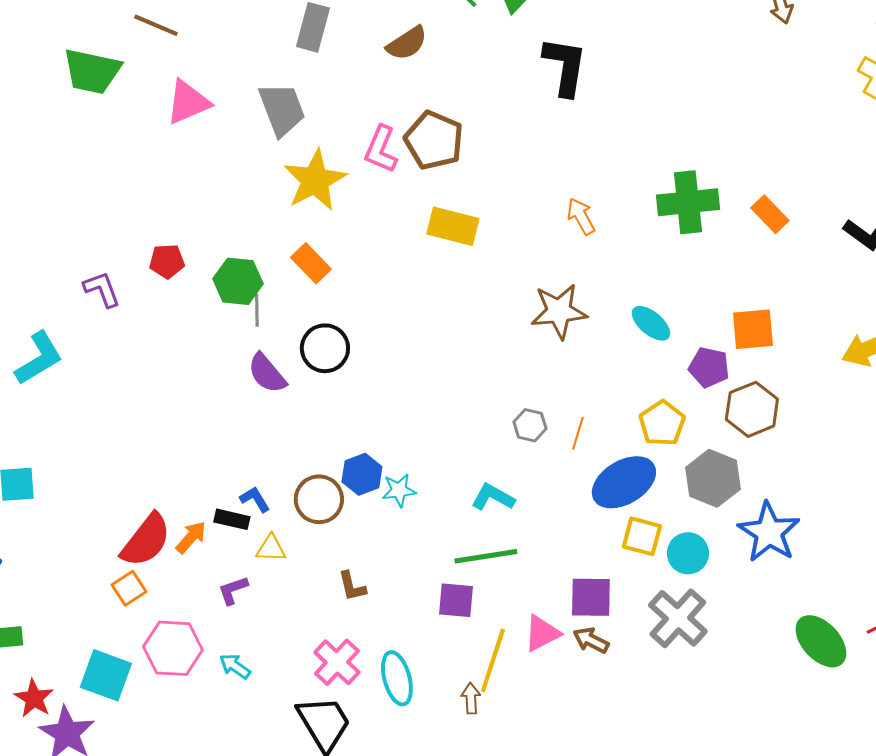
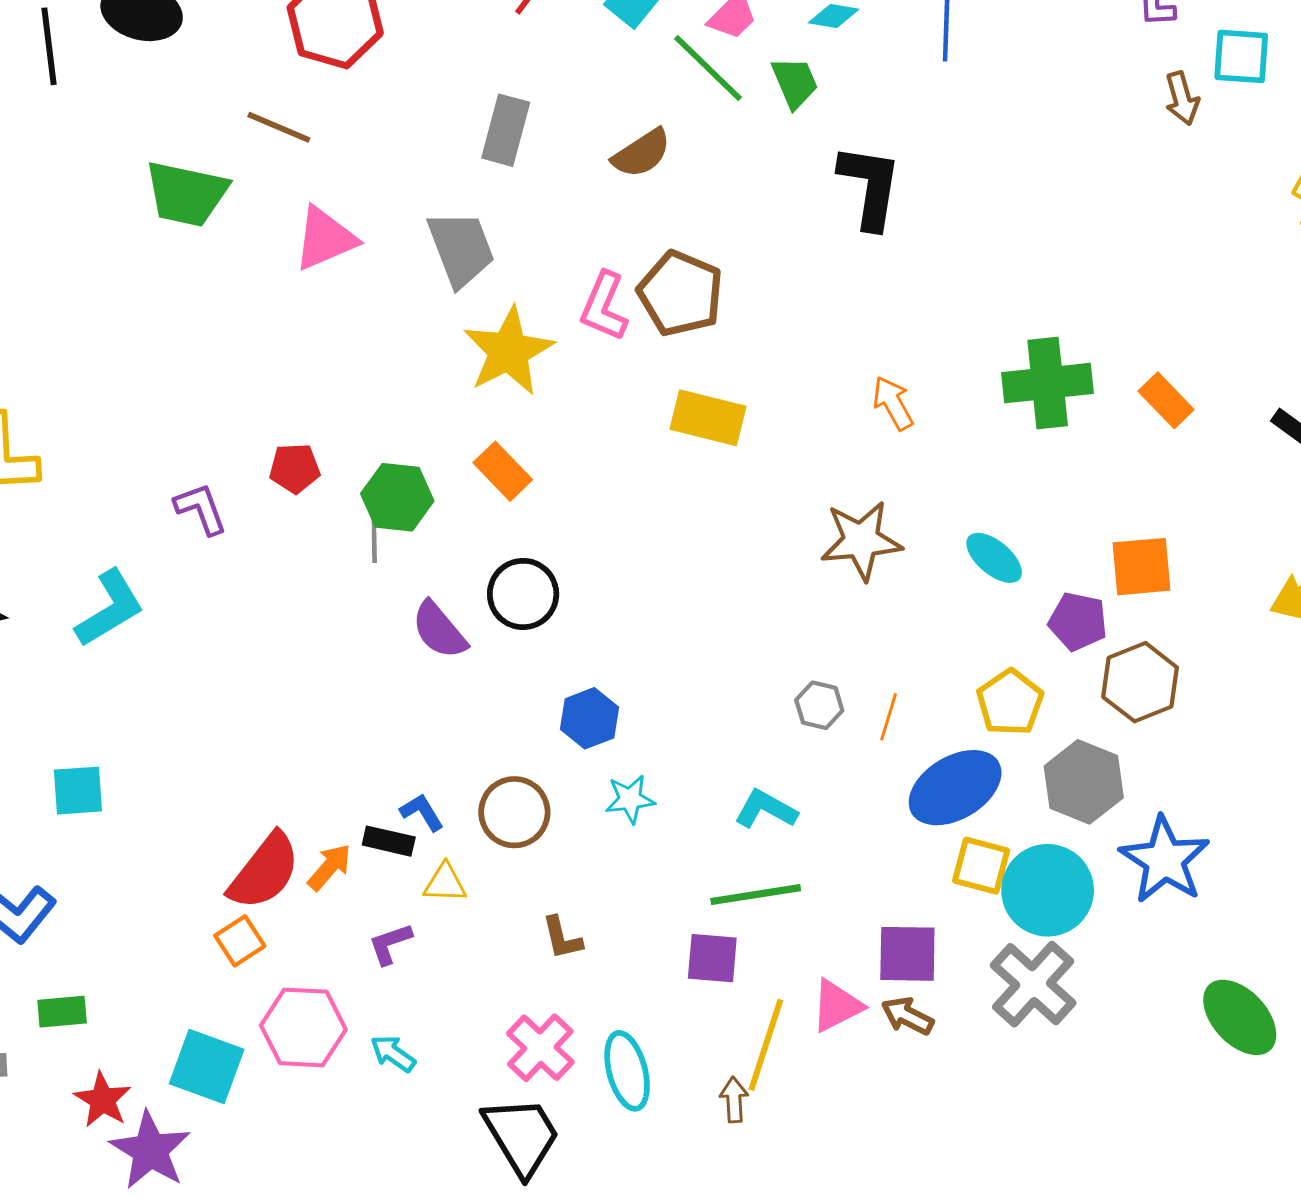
gray line: (257, 310) -> (374, 539), moved
blue hexagon: (362, 474) -> (590, 718), moved
cyan circle: (688, 553) -> (1048, 890), size x1.5

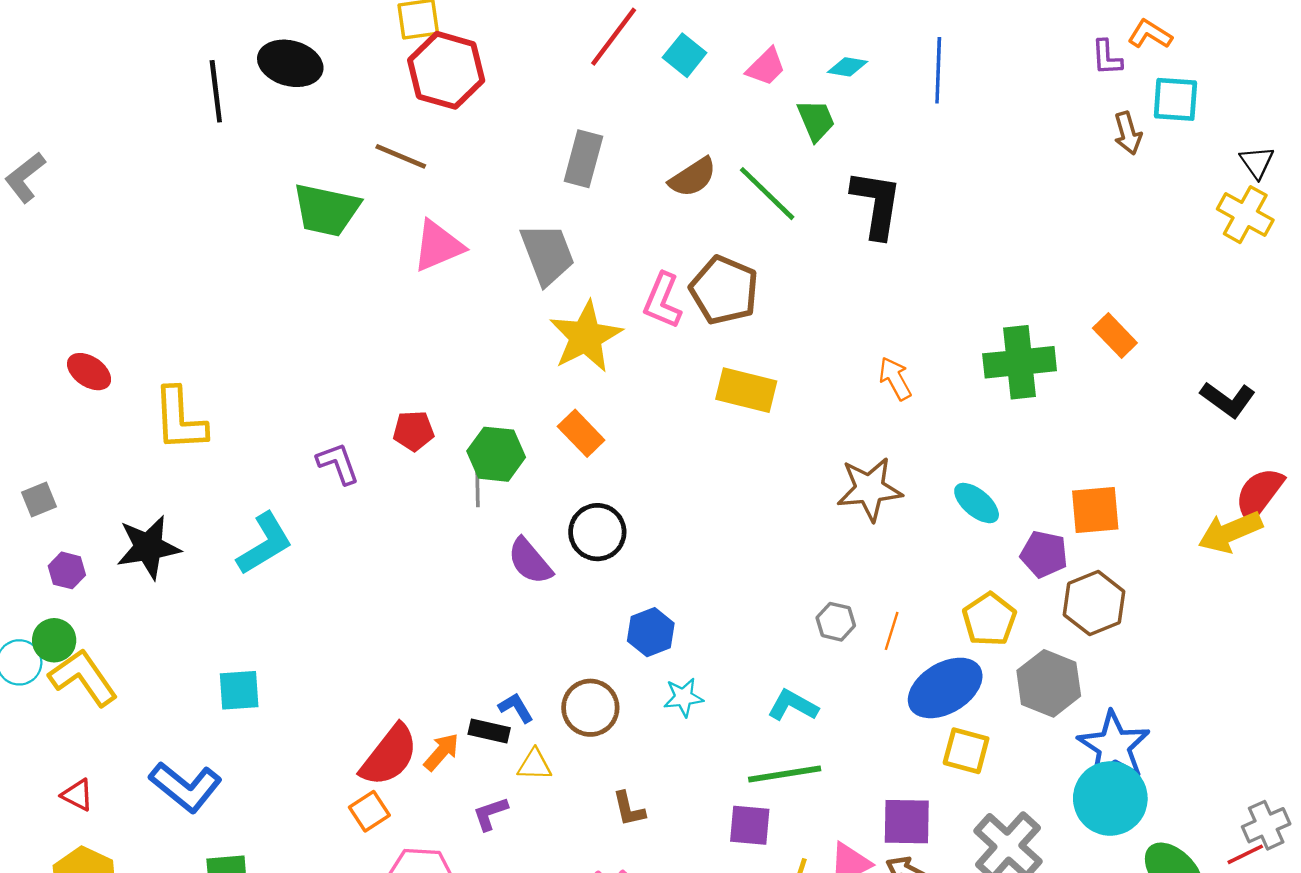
green line: (708, 68) -> (767, 194), moved
orange rectangle: (1166, 400) -> (1115, 336), moved
cyan circle: (1048, 890) -> (1110, 798), moved

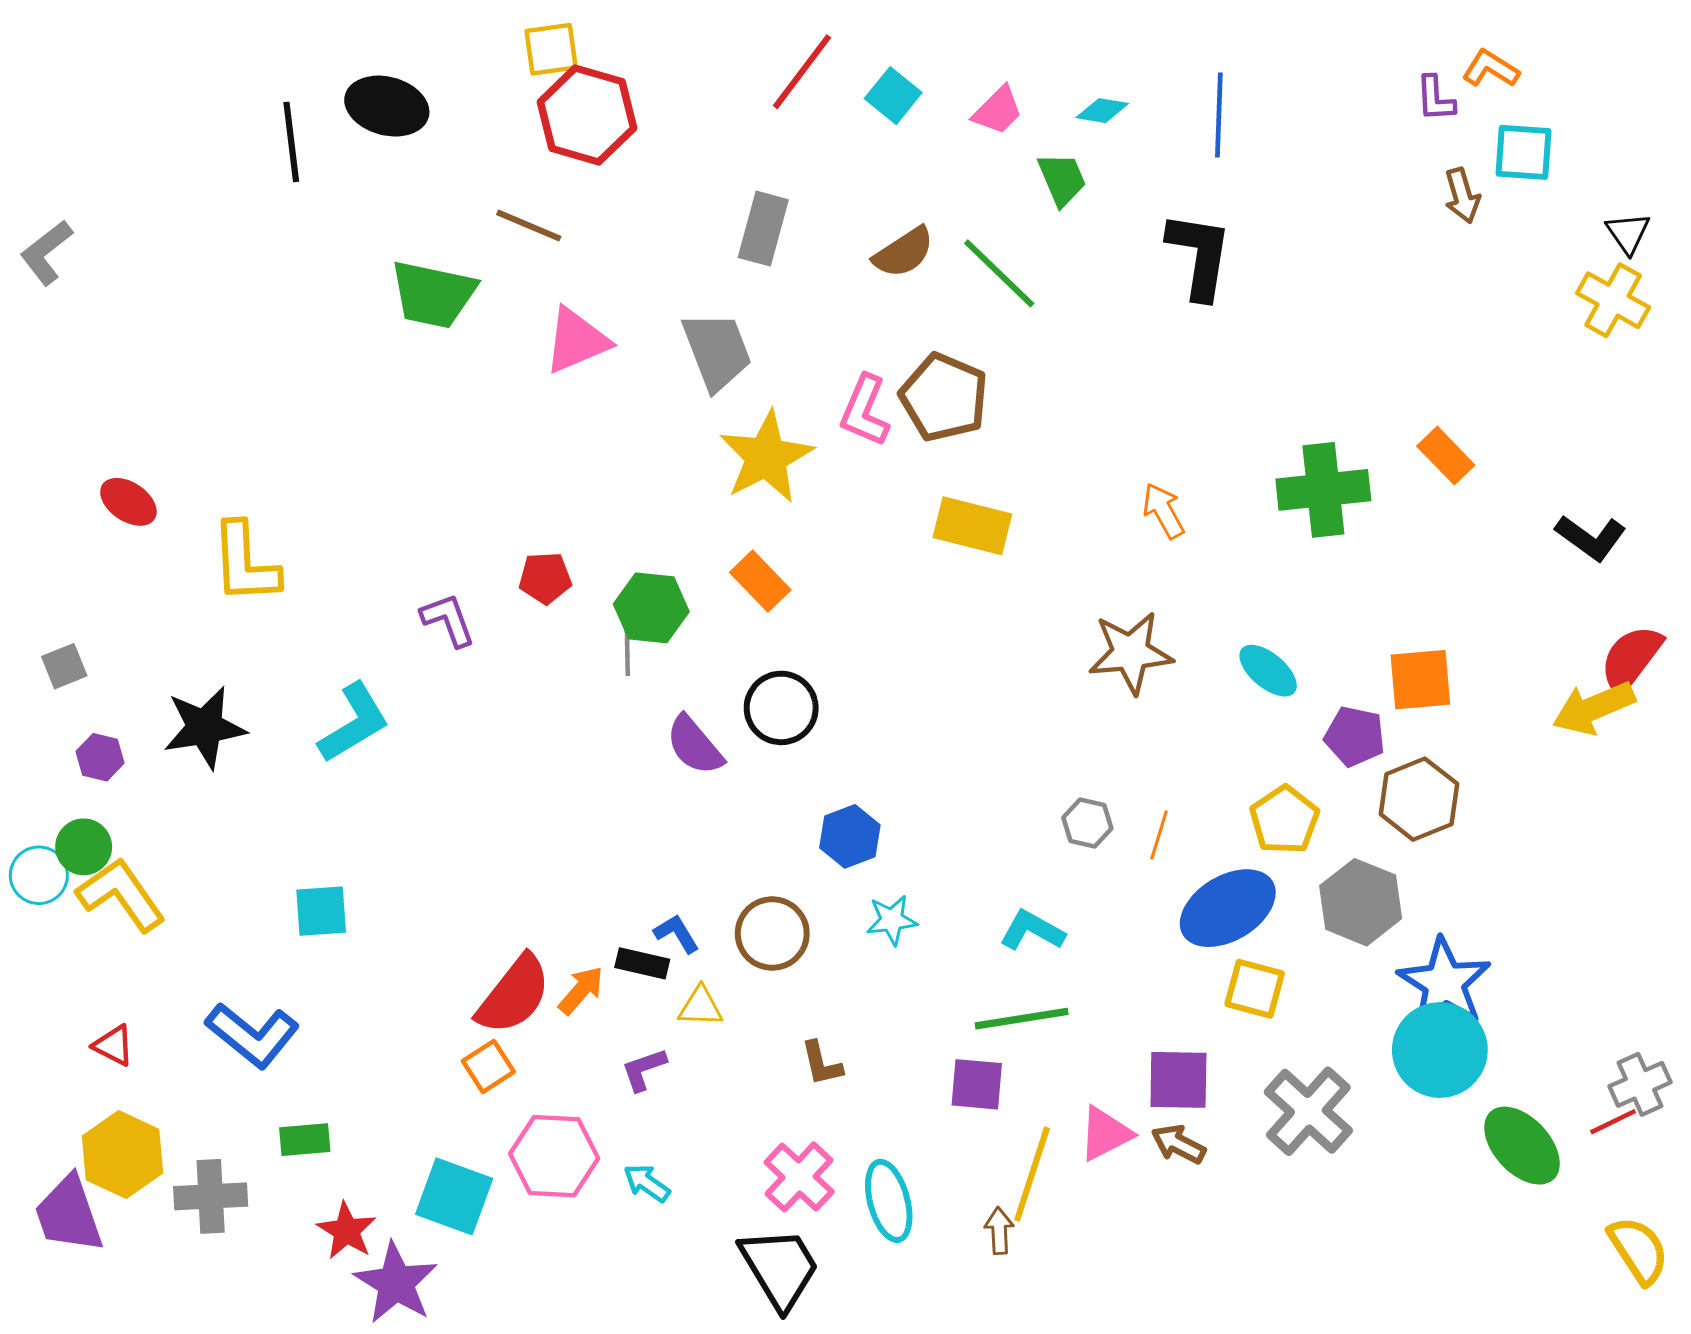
black L-shape: (877, 204) -> (1199, 255), moved

